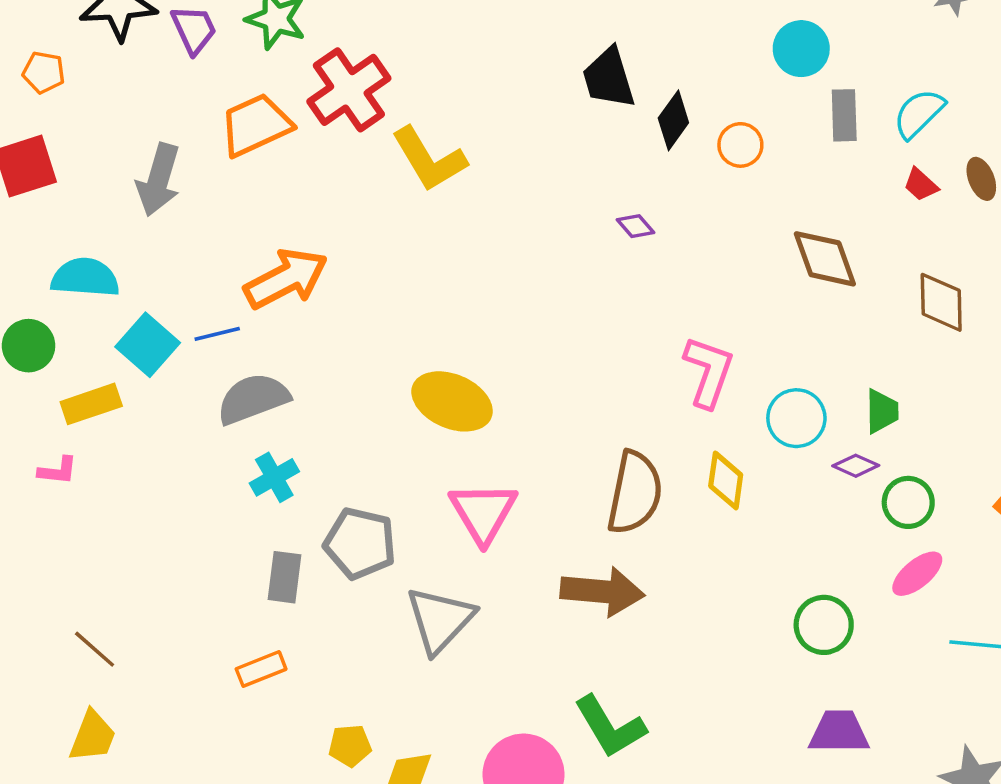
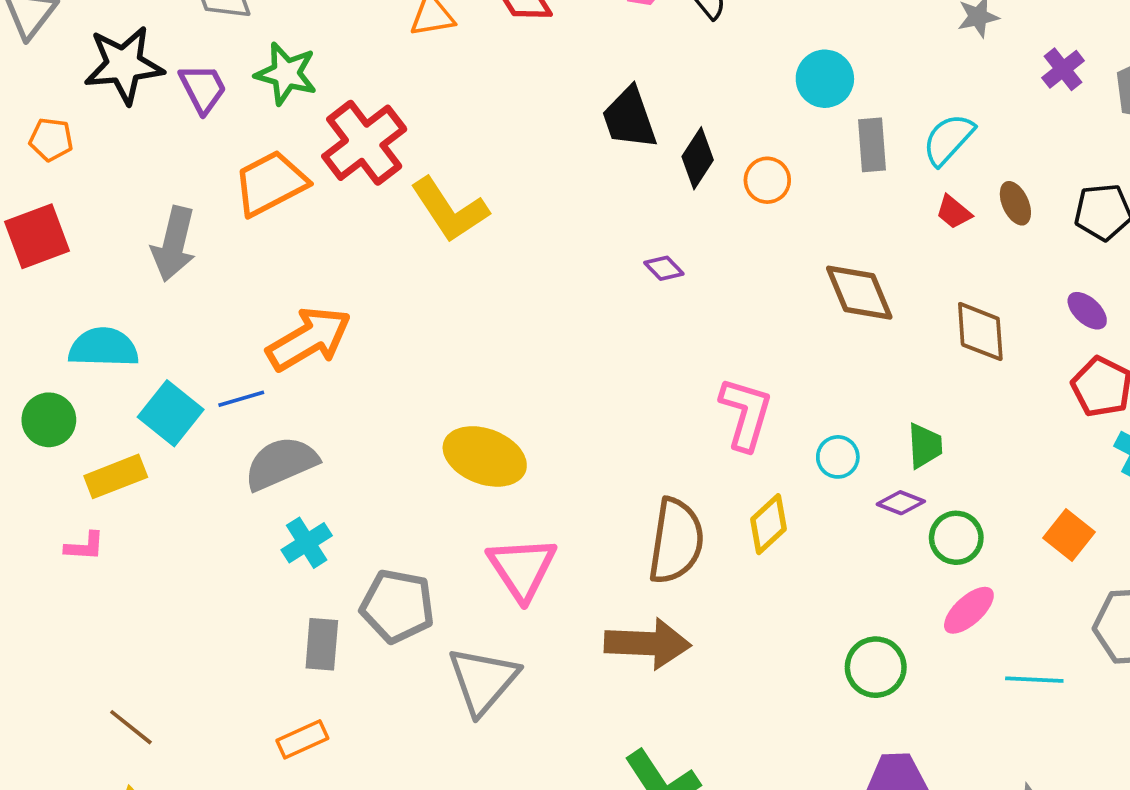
cyan circle: (796, 418) -> (838, 457), size x0.7
yellow diamond: (726, 481) -> (768, 524), turned 42

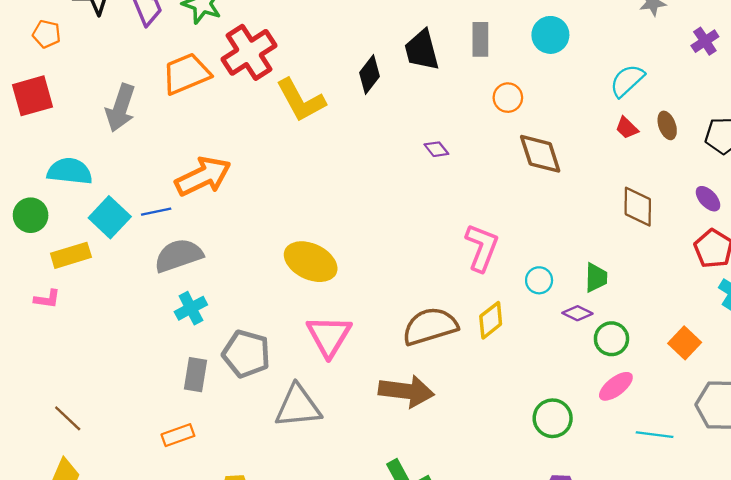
gray rectangle: (872, 145) -> (480, 39), moved
black diamond: (698, 158) -> (370, 74), moved
brown diamond: (859, 293) -> (540, 154), moved
brown semicircle: (676, 541) -> (430, 326), turned -120
gray triangle: (483, 680) -> (298, 406), turned 39

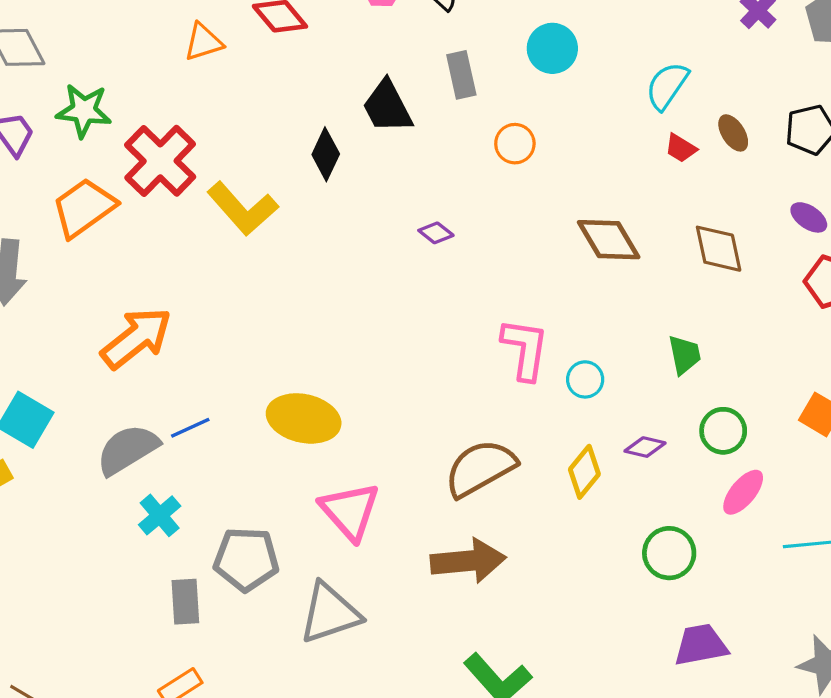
brown diamond: (540, 154) -> (609, 240), moved
blue line: (156, 212) -> (190, 428), moved
cyan circle: (539, 280) -> (585, 379), moved
purple diamond: (577, 313) -> (645, 447), moved
yellow diamond: (491, 320) -> (584, 472), moved

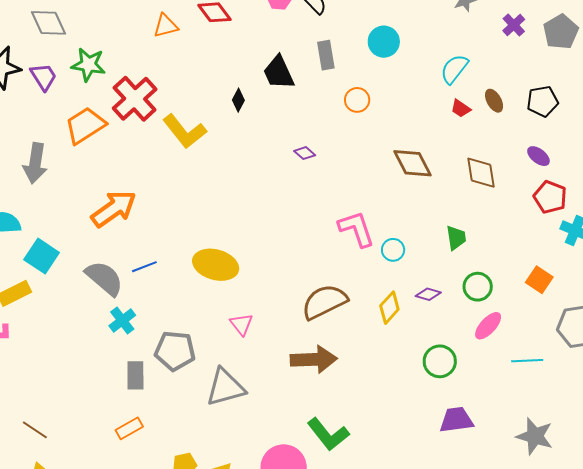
black diamond: (326, 154) -> (238, 100), size x0.7
pink L-shape: (525, 349) -> (356, 229), turned -30
gray semicircle: (128, 450) -> (104, 278), turned 69
pink triangle: (350, 511) -> (241, 324), size x0.6

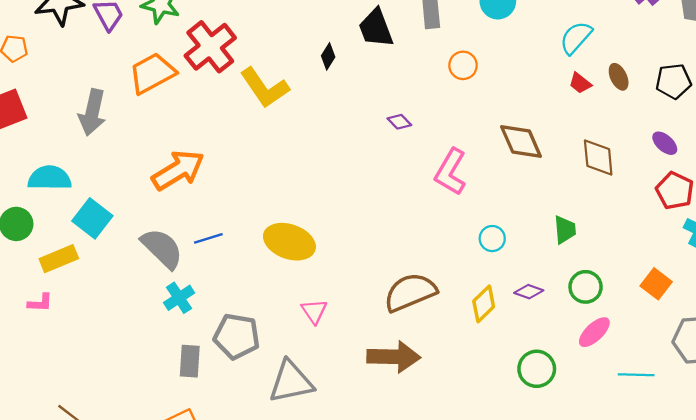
pink L-shape: (356, 229) -> (451, 172), moved, turned -135

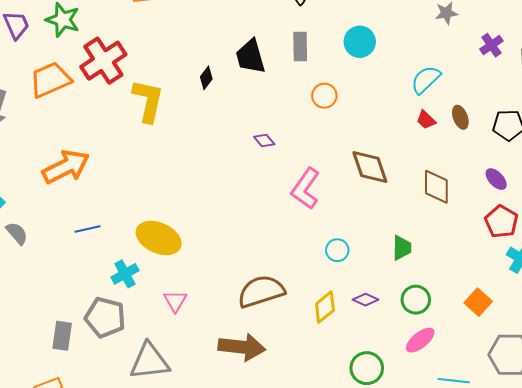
yellow L-shape: (264, 88) -> (148, 101), turned -138
gray semicircle: (162, 248) -> (17, 233), moved, size x0.6
cyan cross: (179, 298) -> (125, 274), moved

